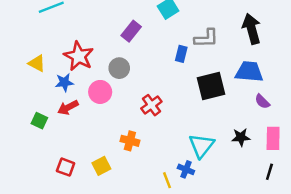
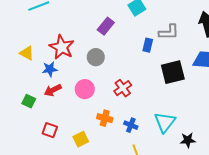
pink circle: (100, 92) -> (85, 89), moved
black star: (241, 137) -> (188, 140), moved
red square: (66, 167) -> (50, 130), moved
blue cross: (186, 169) -> (131, 125), moved

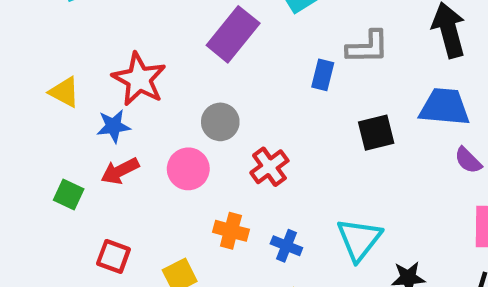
purple rectangle: (106, 26) -> (233, 34), size x1.4
gray circle: (96, 57) -> (220, 122), moved
black square: (173, 72) -> (376, 133), size x0.7

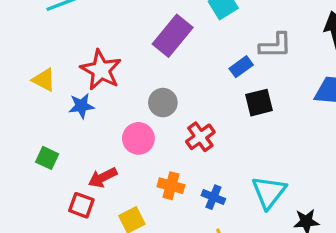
blue rectangle: (323, 75) -> (241, 67), turned 40
black square: (376, 133) -> (259, 103), moved
red arrow: (120, 171) -> (103, 178), moved

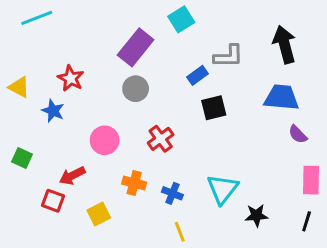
red star: (101, 70) -> (71, 78), size x0.7
gray circle: (163, 103) -> (136, 89), moved
blue star: (81, 106) -> (53, 111), turned 30

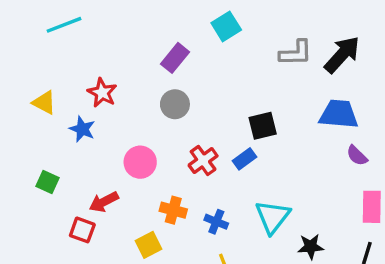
black arrow: (284, 44) -> (342, 55), turned 57
purple rectangle: (136, 47) -> (175, 58), size x0.7
gray L-shape: (228, 56) -> (296, 53), moved
blue rectangle: (197, 75) -> (244, 159), moved
yellow square: (99, 214) -> (148, 245), moved

